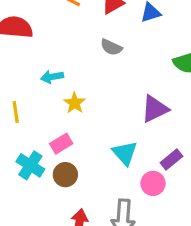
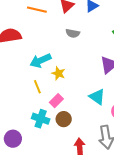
cyan arrow: (52, 77) -> (41, 61), size x1.5
yellow line: (16, 112) -> (37, 87), moved

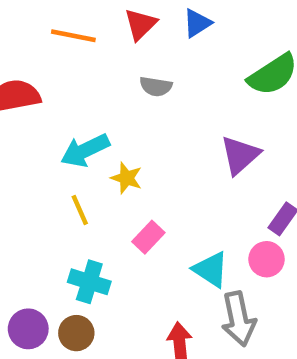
cyan triangle: (97, 97) -> (211, 269), moved
pink rectangle: (56, 101) -> (148, 237), moved
brown circle: (64, 119) -> (76, 333), moved

